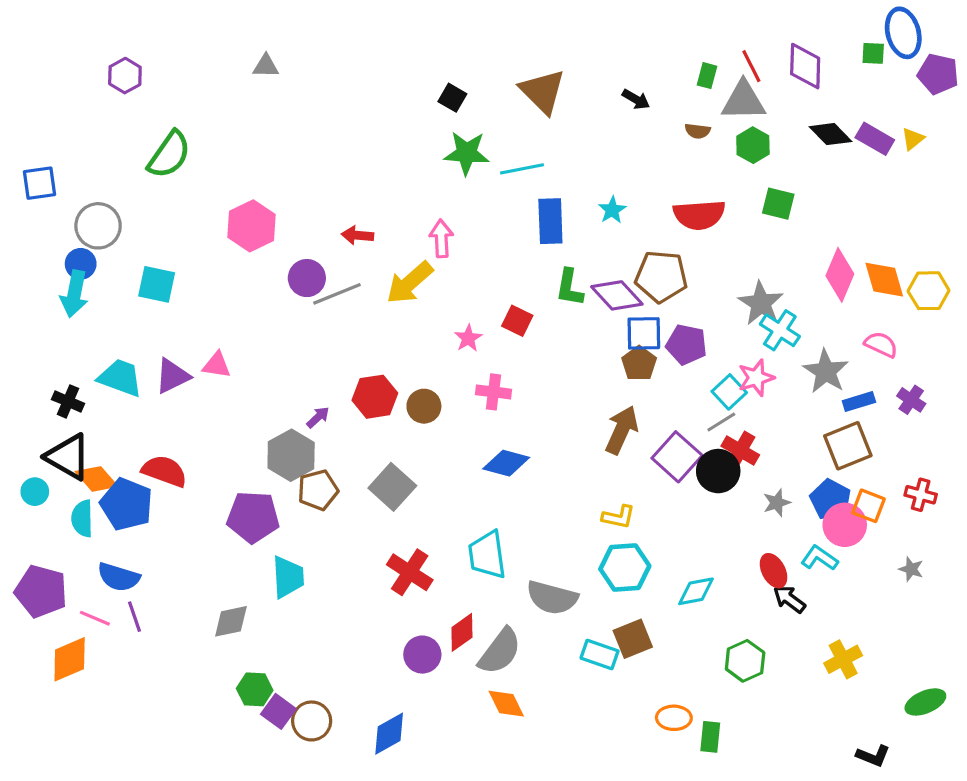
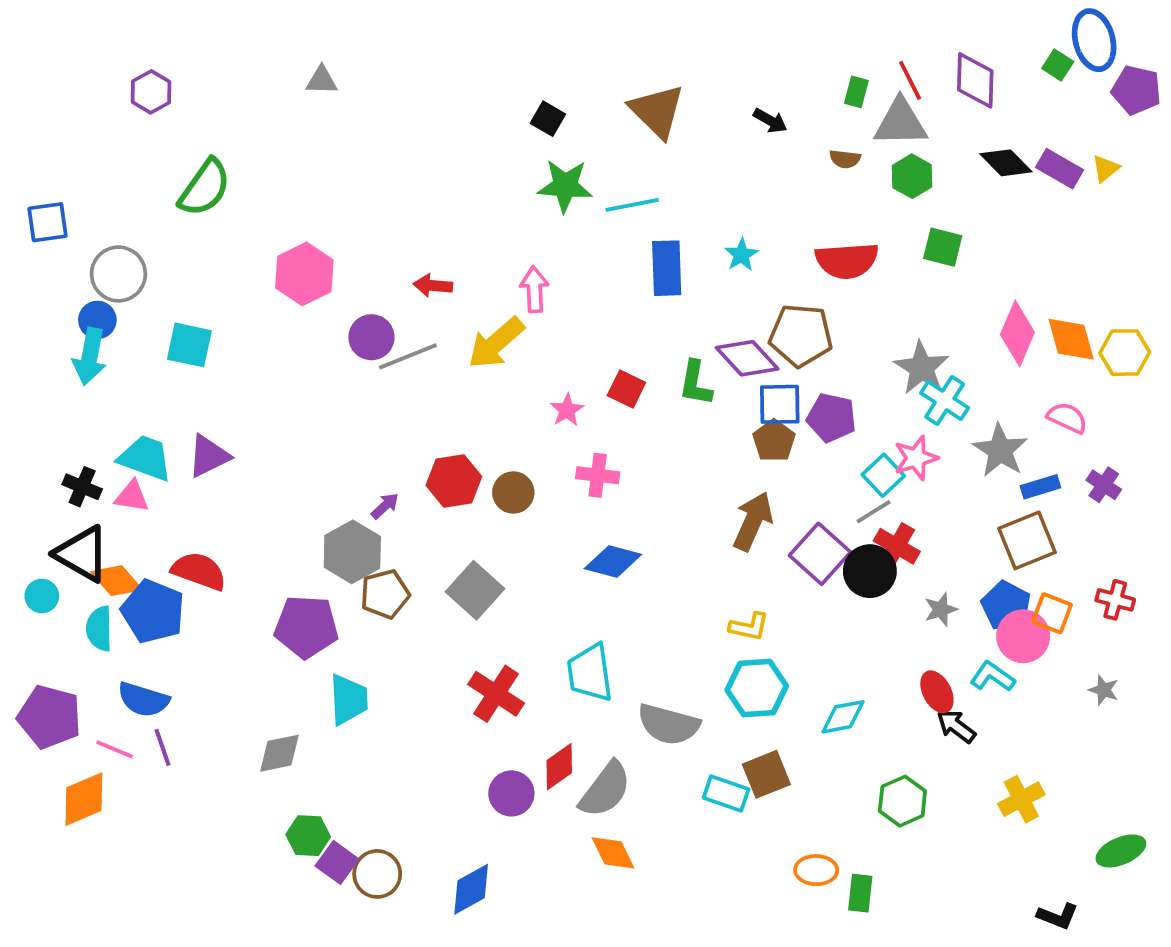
green square: (873, 53) -> (1058, 65), turned 30
green L-shape: (569, 288) -> (695, 383), moved
pink triangle: (217, 365) -> (132, 496), moved

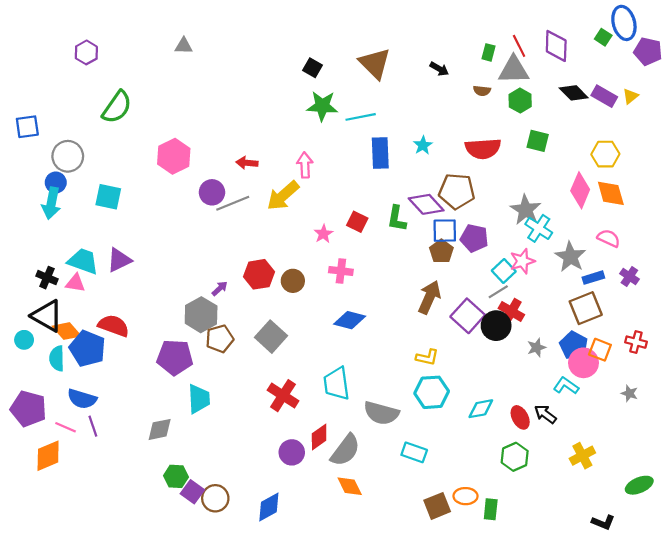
yellow hexagon: (1125, 353) -> (605, 154), moved
red ellipse: (937, 692) -> (520, 417), moved
brown square: (766, 774) -> (437, 506), moved

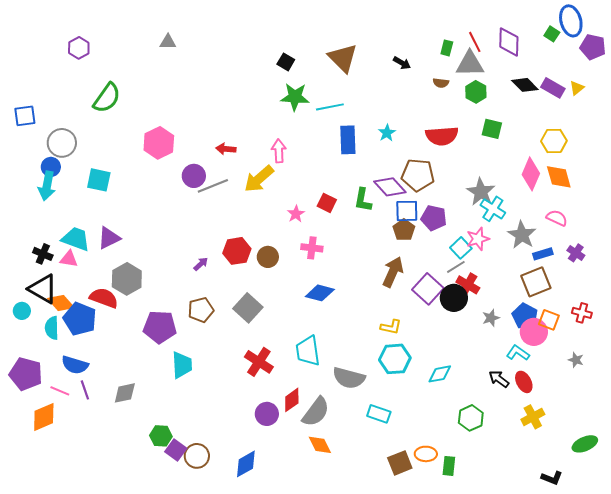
gray hexagon: (201, 315) -> (127, 279), moved
red ellipse: (520, 417) -> (524, 382), moved
gray diamond: (160, 429) -> (125, 393), moved

